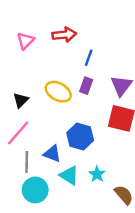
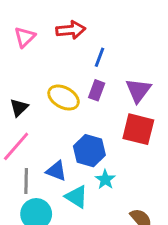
cyan star: (97, 174) -> (105, 179), moved

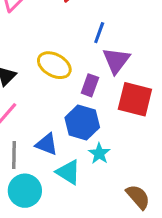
blue line: (99, 57) -> (99, 33), moved
purple rectangle: (97, 90) -> (90, 85), moved
purple triangle: (138, 90) -> (116, 60), moved

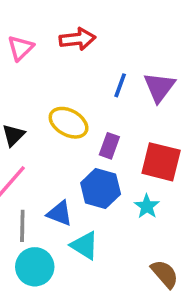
purple triangle: (116, 60) -> (159, 87), moved
cyan star: (99, 153) -> (147, 206), moved

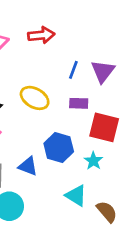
purple rectangle: (109, 146) -> (79, 103), moved, turned 72
cyan triangle: (85, 245) -> (76, 196), moved

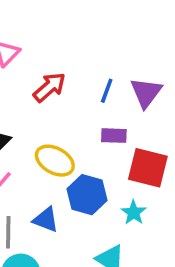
red arrow: (41, 35) -> (49, 87), moved, turned -35
yellow ellipse: (35, 98) -> (55, 161), moved

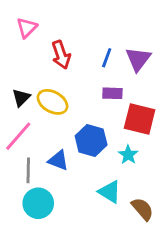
red arrow: (49, 87) -> (61, 55), turned 112
yellow ellipse: (55, 161) -> (52, 102), moved

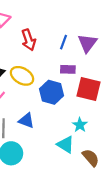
blue hexagon: (91, 140) -> (51, 92), moved
cyan star: (128, 155) -> (80, 125), moved

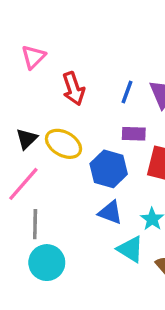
blue triangle: (26, 121) -> (110, 212), moved

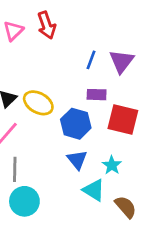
red arrow: (74, 89) -> (47, 25), moved
blue triangle: (110, 212) -> (77, 160), turned 30

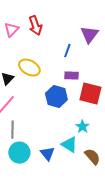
purple triangle: (122, 61) -> (89, 35), moved
yellow ellipse: (38, 103) -> (29, 68), moved
blue triangle: (77, 160) -> (47, 154), moved

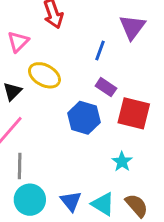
pink triangle: (11, 30) -> (18, 42), moved
purple rectangle: (71, 76) -> (106, 87), turned 32
cyan triangle: (69, 145) -> (103, 204), moved

